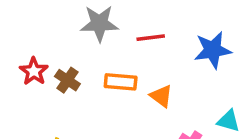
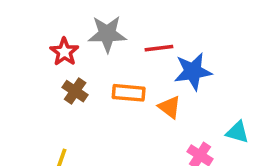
blue star: (213, 50) -> (193, 71), moved
red star: (34, 71) -> (64, 52), moved

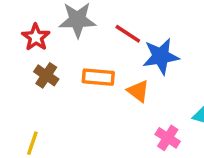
red line: (159, 48) -> (128, 34), turned 40

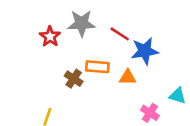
brown cross: (46, 75) -> (74, 79), moved
orange triangle: (138, 91) -> (128, 77), turned -36

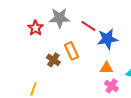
orange rectangle: (97, 67) -> (71, 51), turned 60
orange triangle: (128, 77) -> (106, 68), moved

